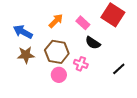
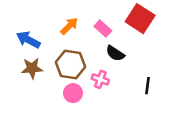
black line: (119, 69) -> (147, 86), turned -40

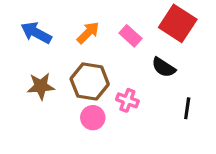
blue arrow: (28, 40) -> (36, 33), moved
black semicircle: (115, 53) -> (164, 67), moved

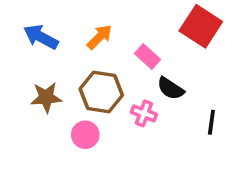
pink rectangle: (131, 36) -> (147, 56), moved
black semicircle: (164, 67) -> (171, 88), moved
pink circle: (93, 118) -> (85, 135), moved

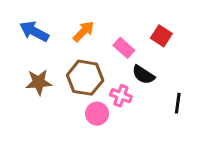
red square: (201, 26) -> (161, 36), moved, size x0.6
pink circle: (85, 135) -> (97, 114), moved

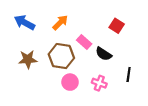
pink rectangle: (124, 48) -> (84, 42), moved
pink cross: (121, 96) -> (99, 83), moved

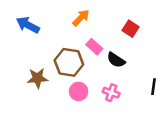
orange arrow: (60, 22) -> (81, 18), moved
brown star: (28, 59) -> (37, 78), moved
black line: (129, 74) -> (153, 87), moved

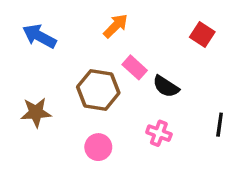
red square: (131, 29) -> (202, 34), moved
brown star: (37, 78) -> (36, 112), moved
pink circle: (79, 91) -> (98, 147), moved

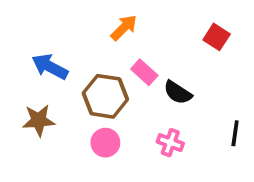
blue arrow: (39, 36) -> (50, 67), moved
pink circle: (98, 147) -> (105, 143), moved

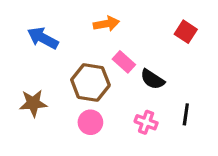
orange arrow: (124, 28) -> (106, 24), turned 35
blue arrow: (50, 67) -> (43, 38), moved
black line: (235, 133) -> (186, 114), moved

